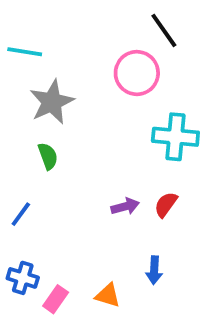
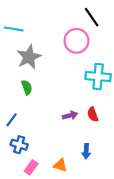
red semicircle: (166, 204) -> (93, 114), turned -56
blue cross: (23, 278) -> (19, 145), moved

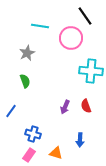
cyan line: (14, 29) -> (40, 26), moved
gray star: (29, 57) -> (27, 53), size x0.7
purple arrow: (70, 115) -> (65, 107), turned 128
blue cross: (19, 145) -> (33, 134), moved

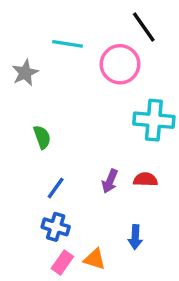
gray star: (27, 53) -> (25, 73), moved
red semicircle: (86, 106) -> (145, 179), turned 112
blue line: (11, 111) -> (56, 188), moved
pink rectangle: (29, 155) -> (62, 263), moved

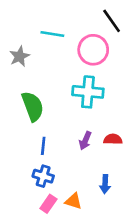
cyan cross: (154, 120) -> (88, 92), moved
green semicircle: (42, 137) -> (33, 106), size x1.6
blue line: (56, 188) -> (43, 146), turned -30

